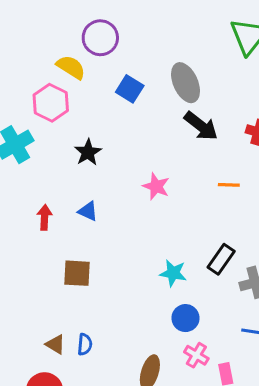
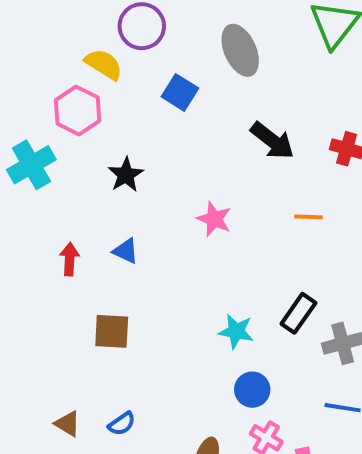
gray ellipse: (185, 83) -> (240, 50), moved
brown triangle: (55, 344) -> (68, 424), moved
blue semicircle: (85, 344) -> (122, 424), turned 50

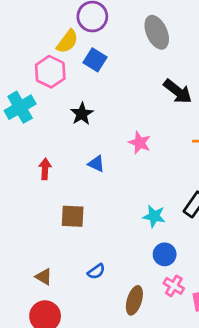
yellow semicircle: (104, 64) -> (67, 41), turned 95
blue square: (180, 92) -> (95, 60), moved
blue triangle: (126, 251) -> (96, 164), moved
blue semicircle: (122, 424) -> (96, 271), moved

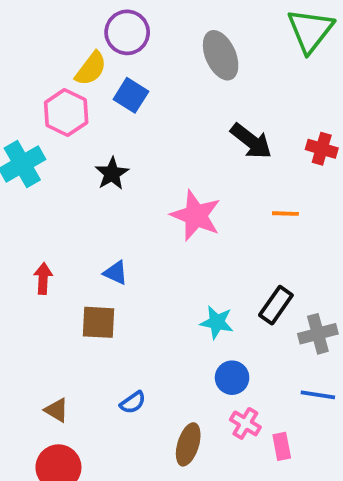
pink star: (140, 143) -> (196, 216), size x1.5
blue triangle: (96, 164) -> (116, 273), moved
red arrow: (45, 169) -> (43, 278), moved

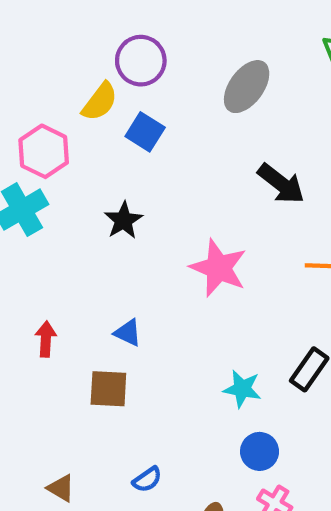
gray ellipse: (221, 55) -> (247, 87), turned 60
pink hexagon: (66, 112) -> (44, 151), moved

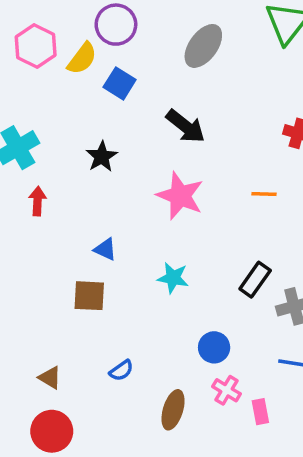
pink hexagon: (44, 151) -> (36, 46), moved
black arrow: (281, 184) -> (186, 126), moved
red arrow: (46, 339) -> (37, 201), moved
cyan star: (242, 389) -> (173, 278), moved

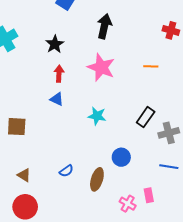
black arrow: (186, 126) -> (104, 26), turned -115
red arrow: (37, 201) -> (59, 74), moved
brown square: (89, 296) -> (17, 127), moved
pink cross: (227, 390) -> (128, 204), moved
brown ellipse: (173, 410) -> (97, 179), moved

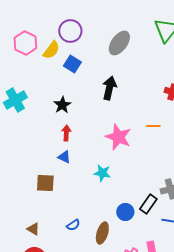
pink star: (101, 67) -> (118, 137), moved
black rectangle: (146, 117) -> (148, 204), moved
brown square: (17, 127) -> (45, 183), moved

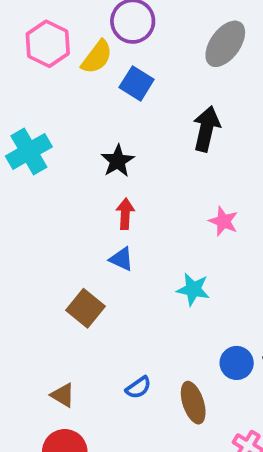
pink star: (118, 137) -> (223, 221), size x0.6
brown square: (45, 183) -> (86, 308), turned 36
brown ellipse: (102, 233) -> (193, 403), turned -35

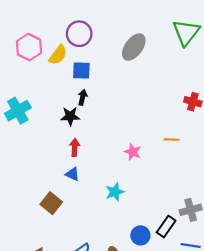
blue square: (137, 83) -> (81, 70), turned -30
black arrow: (206, 129) -> (82, 97), moved, size x0.6
black star: (118, 161) -> (70, 116), turned 30
cyan star: (193, 289) -> (115, 192), turned -30

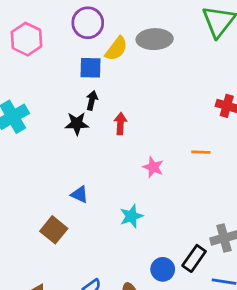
gray ellipse: (134, 47) -> (155, 39), turned 52
yellow semicircle: (58, 55) -> (116, 49), moved
red arrow: (75, 147) -> (120, 124), moved

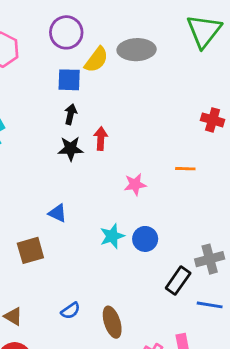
black star: (77, 124) -> (71, 149), moved
pink star: (153, 167) -> (135, 184), turned -30
brown square: (54, 230) -> (30, 250), turned 35
blue circle: (163, 269) -> (145, 239), moved

